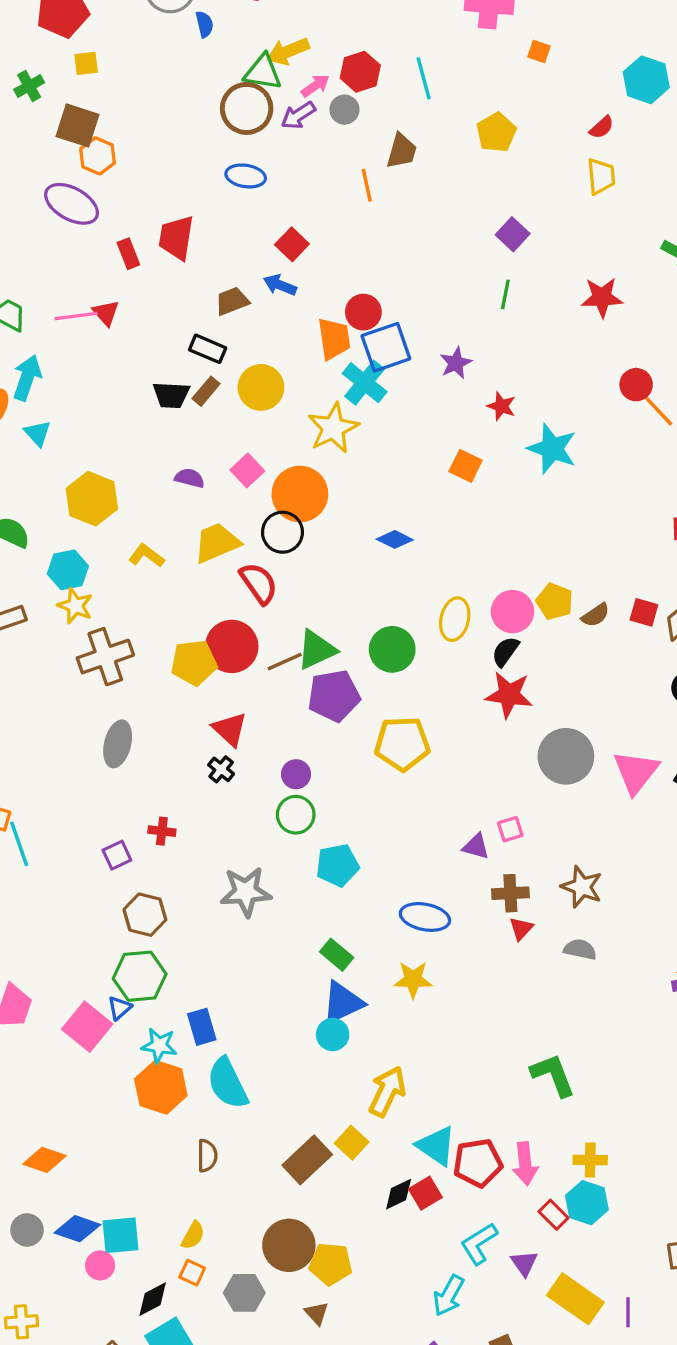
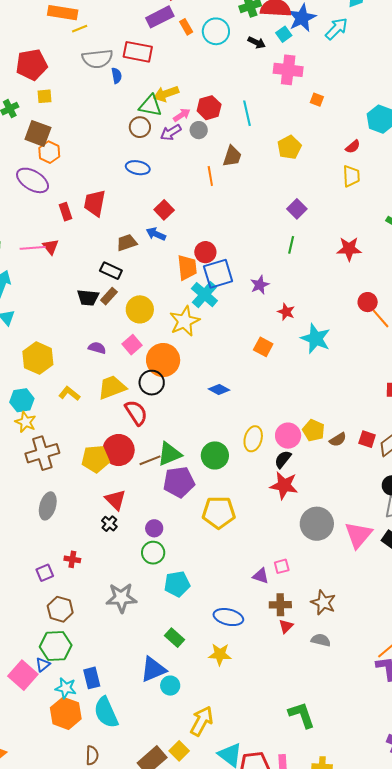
brown circle: (247, 108) -> (140, 127), size x0.7
yellow circle: (261, 387) -> (140, 309), moved
blue triangle: (343, 1003) -> (153, 669), moved

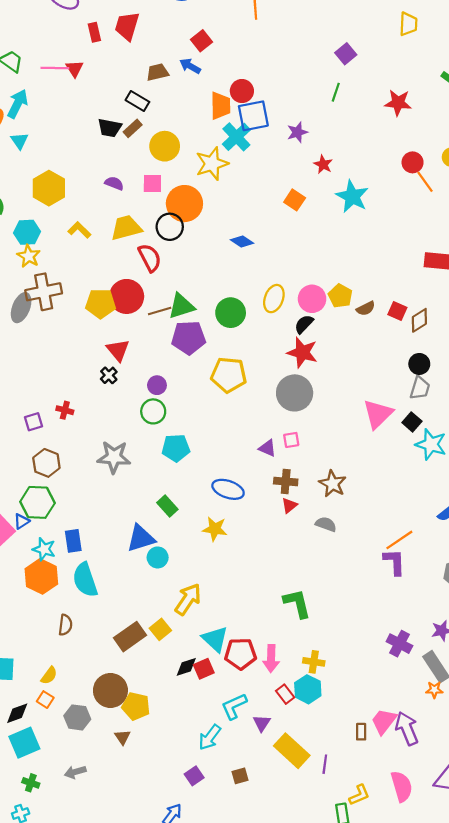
pink square: (132, 345) -> (152, 184), turned 36
gray ellipse: (48, 506) -> (21, 308), moved
gray circle: (317, 524) -> (295, 393), moved

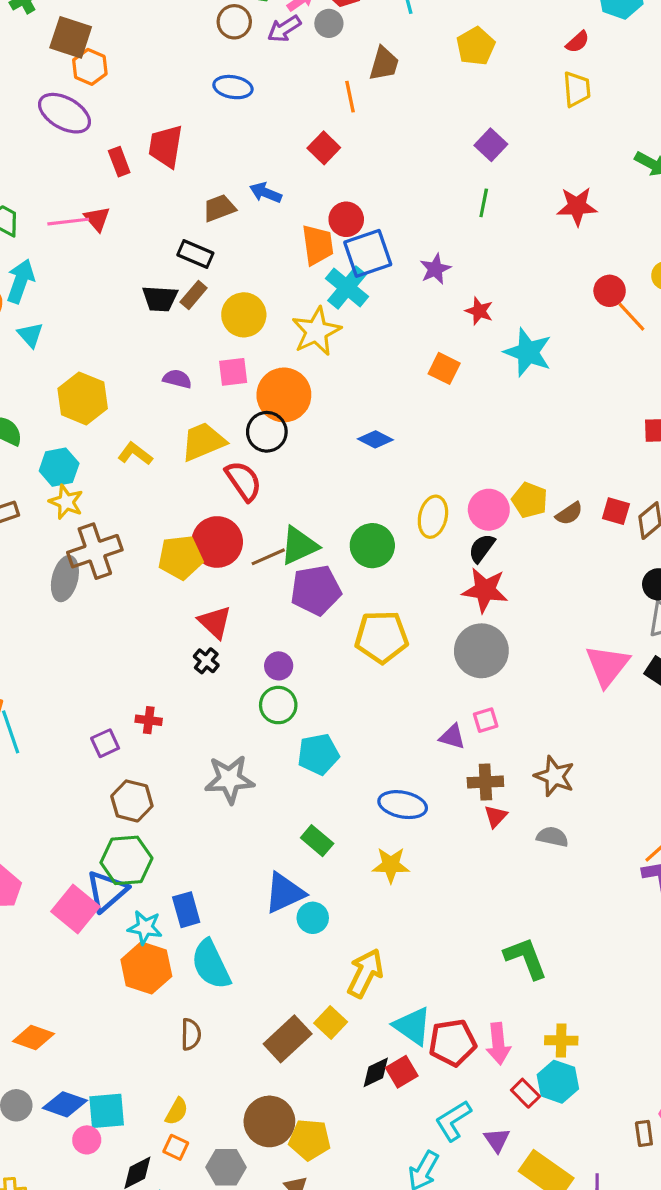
red square: (201, 41) -> (324, 148), moved
blue triangle: (22, 521) -> (107, 891), size x1.8

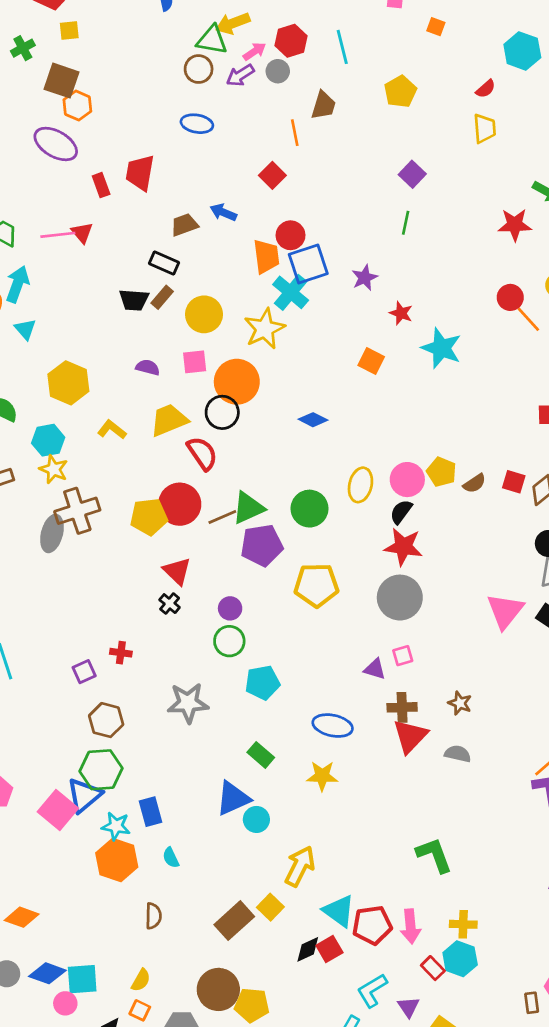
red star: (577, 206) -> (515, 225), moved
brown star: (554, 776) -> (460, 703), size x0.7
red triangle: (496, 816) -> (410, 736), size x1.8
cyan semicircle: (211, 964) -> (171, 858), size x0.5

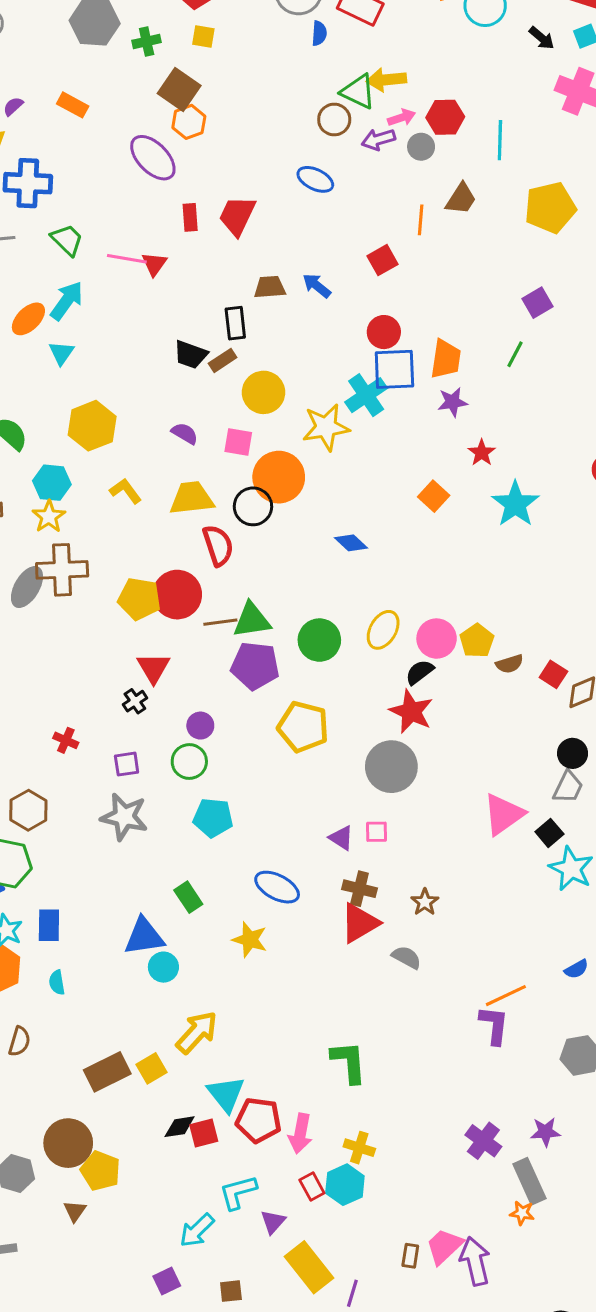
yellow pentagon: (400, 92) -> (550, 208), size x1.4
orange trapezoid: (266, 256) -> (446, 359), moved
black rectangle: (164, 263) -> (235, 323), turned 44
purple square: (84, 672) -> (127, 764), moved

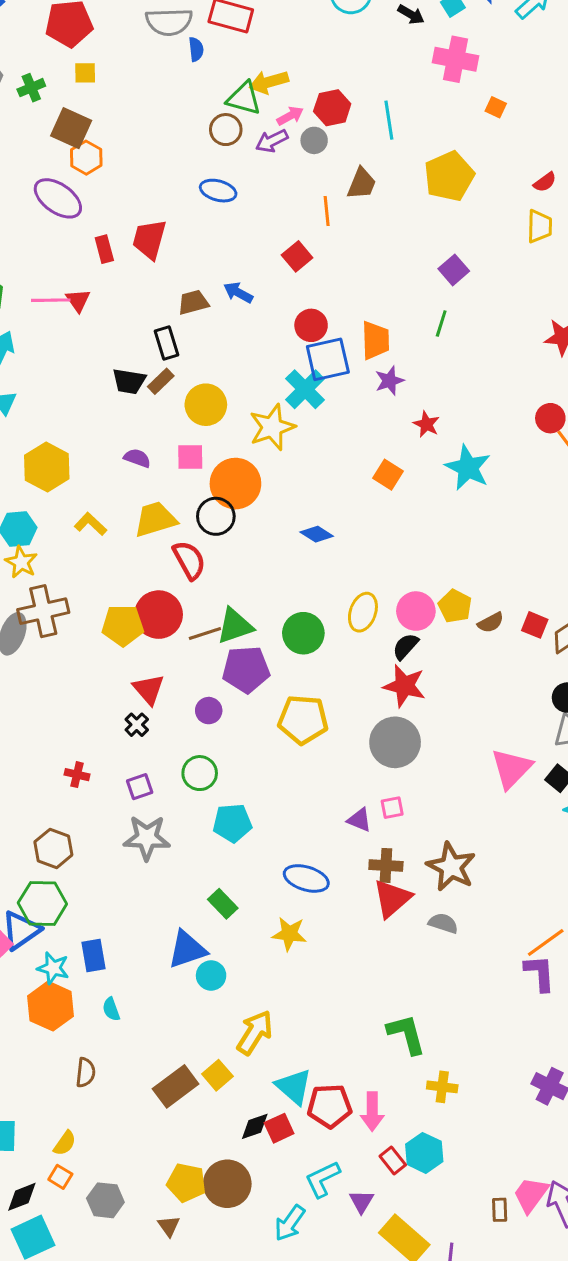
purple circle: (200, 726) -> (209, 711), moved
brown star: (425, 902) -> (451, 867), size x1.8
brown circle: (68, 1143) -> (227, 1184), moved
yellow cross: (359, 1148) -> (442, 1087), moved

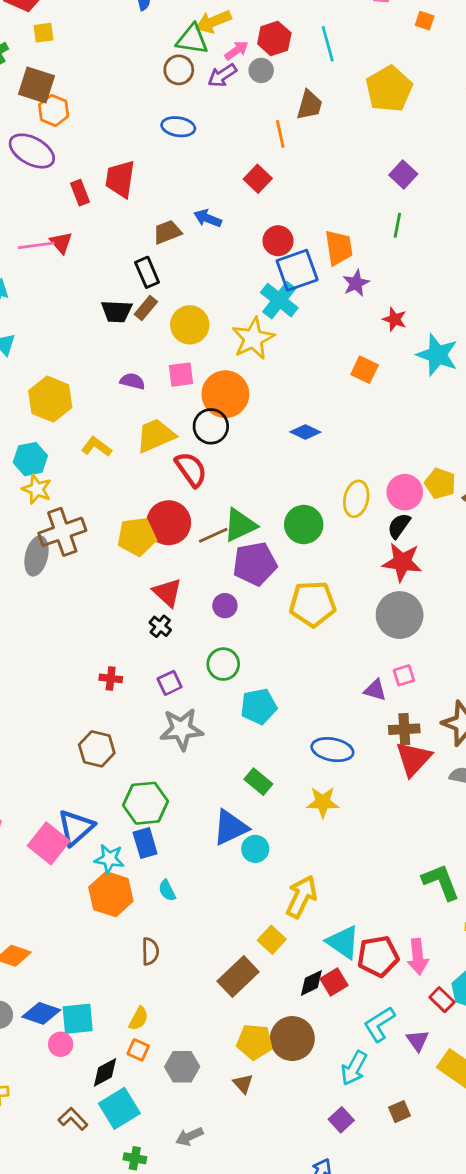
green hexagon: (42, 903) -> (146, 803), moved
brown rectangle: (176, 1086) -> (238, 977), moved

